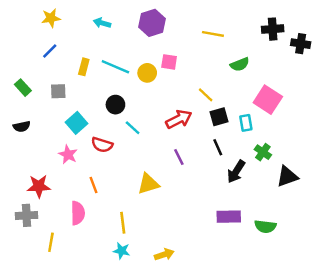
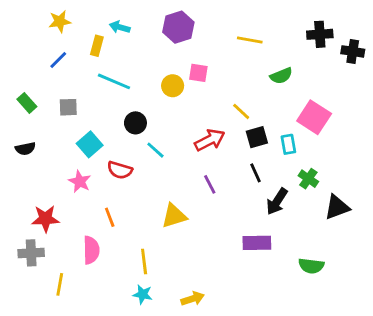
yellow rectangle: (84, 67) -> (97, 46), moved
cyan line: (115, 67) -> (114, 81), moved
purple rectangle: (229, 217) -> (257, 243), moved

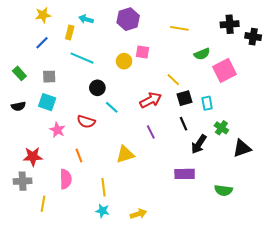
pink square: (314, 117) -> (224, 70), moved, turned 30
cyan square: (90, 144) -> (47, 102), moved, turned -30

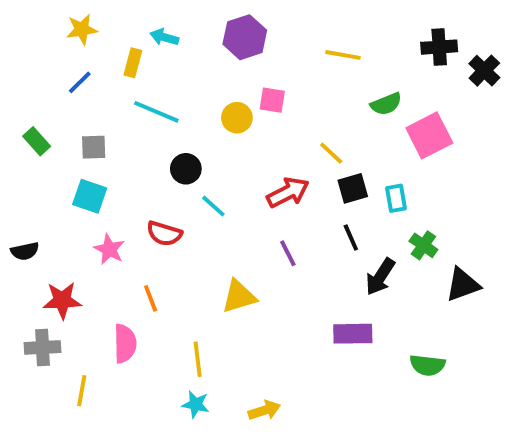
black cross: (253, 37) -> (484, 71), turned 35
black semicircle: (18, 106) -> (25, 251), moved

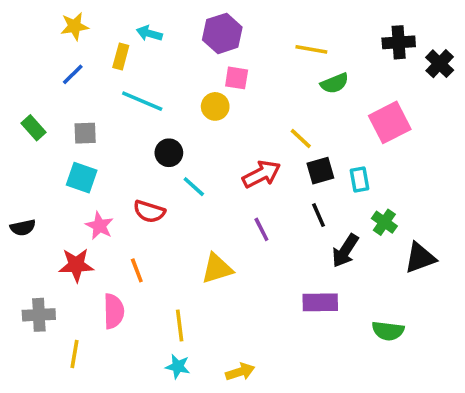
pink square: (272, 100) -> (237, 78), moved
green semicircle: (386, 104) -> (335, 83), moved
red star: (62, 300) -> (76, 265), moved

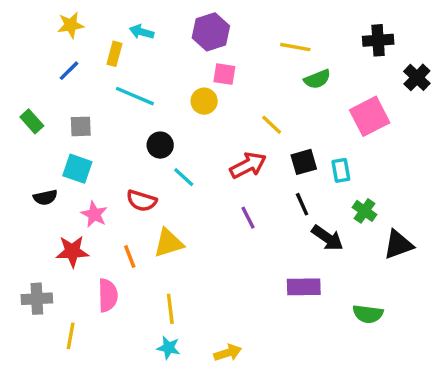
black cross: (440, 64) -> (417, 77), moved
yellow line: (301, 139) -> (272, 125), moved
black semicircle: (23, 228) -> (45, 197), moved
black arrow: (345, 251) -> (327, 238), turned -88
yellow triangle: (217, 269) -> (169, 243), moved

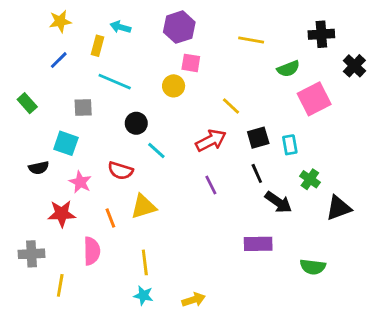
green semicircle: (317, 79) -> (288, 69), moved
gray square: (81, 126) -> (83, 107), moved

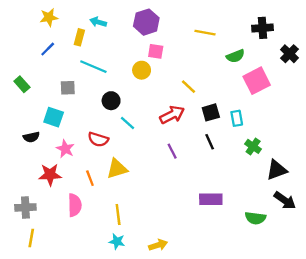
black arrow: (278, 202) -> (285, 200), moved
yellow line: (60, 285) -> (31, 238), moved

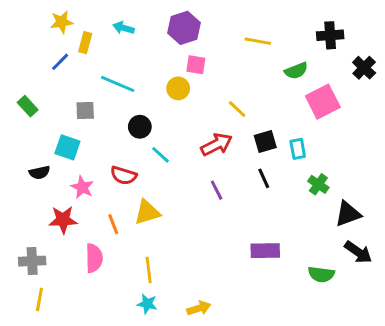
yellow rectangle: (79, 37) -> (85, 43), moved

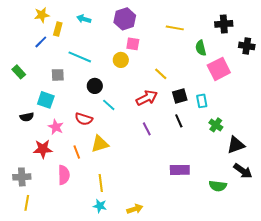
black cross: (364, 68) -> (247, 46), turned -35
green semicircle: (296, 71) -> (201, 48), turned 98

